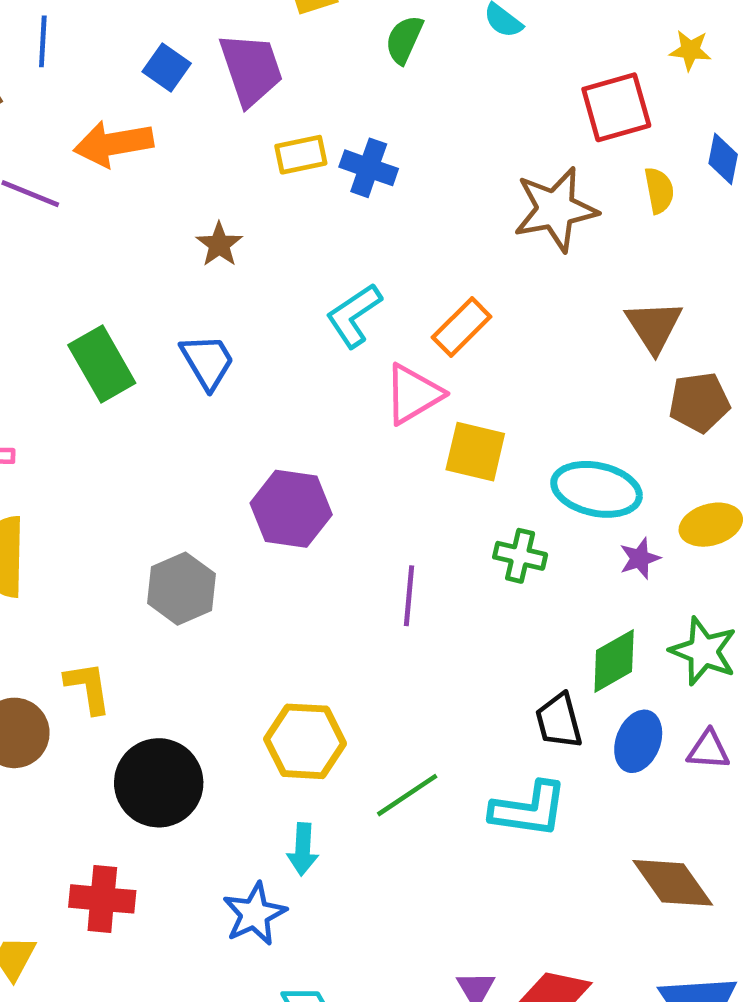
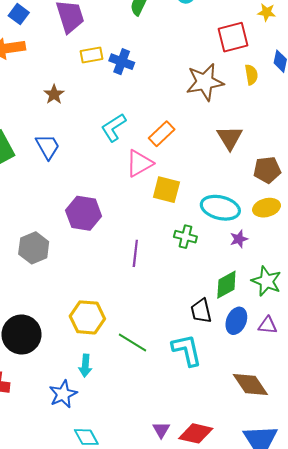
blue square: (167, 67) -> (19, 14), moved
brown triangle: (654, 326) -> (230, 138), moved
yellow ellipse: (711, 525) -> (267, 208), moved
green line: (407, 795) -> (132, 343), turned 64
cyan L-shape: (529, 809) -> (187, 350), turned -112

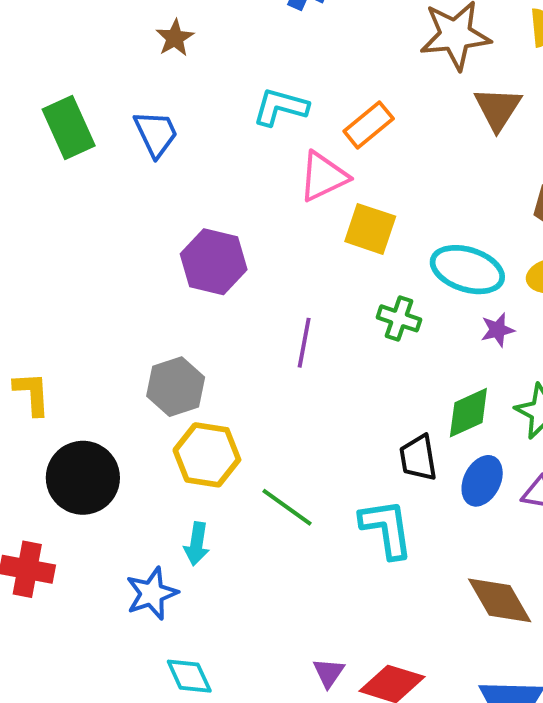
cyan L-shape: (114, 127) -> (281, 107), turned 44
brown triangle: (230, 138) -> (498, 109), moved
gray hexagon: (34, 248) -> (176, 387), moved

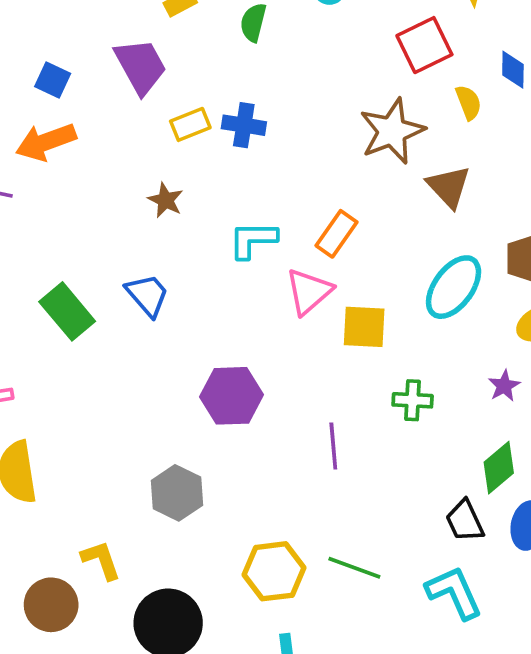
brown star: (175, 38) -> (166, 200), moved
cyan ellipse: (467, 270) -> (454, 287), moved, turned -56
gray hexagon: (176, 387) -> (177, 493), moved
green line: (287, 507) -> (354, 568), moved

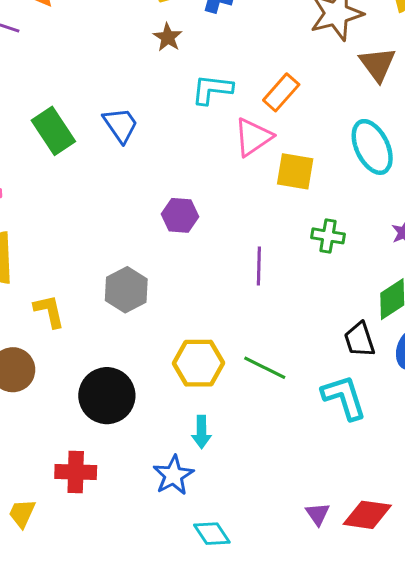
brown star: (166, 200) -> (168, 37), moved
cyan ellipse: (454, 287) -> (372, 147), turned -68
purple hexagon: (231, 396) -> (180, 215), size x0.7
yellow L-shape: (101, 560) -> (49, 311), moved

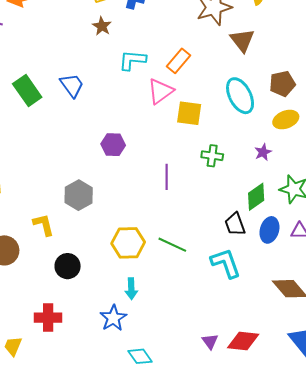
yellow L-shape: (49, 311) -> (44, 225), moved
black circle: (107, 396) -> (68, 266), size x0.7

